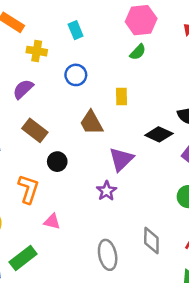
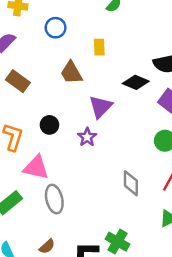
black circle: (57, 162) -> (49, 125), moved
pink triangle: (52, 222) -> (36, 167), size x1.6
gray ellipse: (108, 255) -> (54, 199), moved

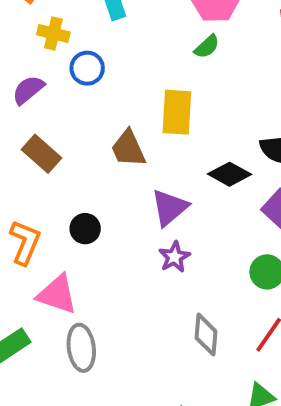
blue circle: (56, 28) -> (87, 68), moved
yellow rectangle: (99, 47) -> (177, 112), size x1.6
purple star: (87, 137) -> (174, 257), moved

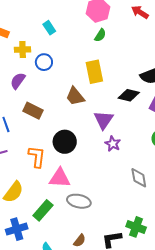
black circle: (85, 229) -> (65, 142), size x1.5
gray ellipse: (81, 348) -> (79, 201), turned -55

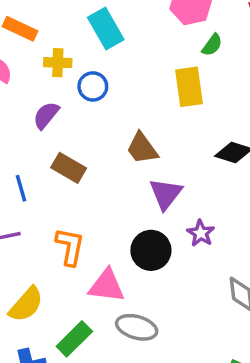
cyan rectangle: (49, 28) -> (106, 28), size x1.6
green semicircle: (100, 35) -> (212, 45), moved
yellow rectangle: (94, 72) -> (189, 87), moved
purple triangle: (104, 120) -> (166, 194), moved
black circle: (65, 142) -> (151, 250), moved

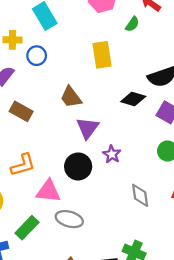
green semicircle: (212, 45) -> (132, 24), moved
orange L-shape: (70, 247) -> (23, 165), turned 64

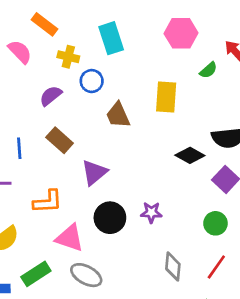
brown trapezoid: (71, 97) -> (118, 115), moved
purple triangle: (87, 128) -> (94, 172), moved
purple star: (112, 154) -> (151, 212), turned 30

